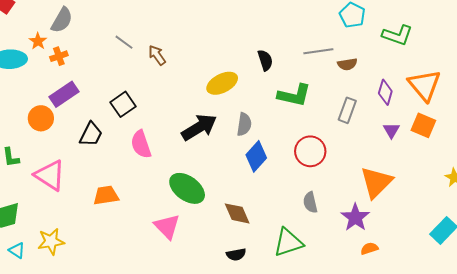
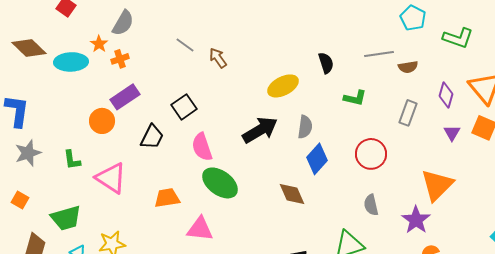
green L-shape: (294, 95) -> (355, 98), size x0.7
green ellipse: (187, 188) -> (220, 183), moved
brown diamond: (237, 213) -> (292, 194), moved
pink triangle: (167, 226) -> (200, 229), moved, turned -40

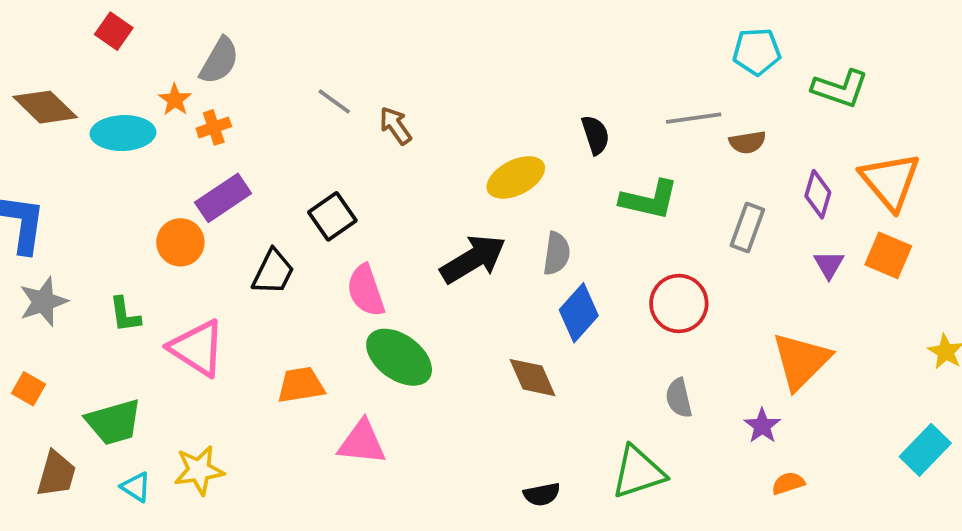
cyan pentagon: (413, 18) -> (757, 51), turned -30
green L-shape: (355, 98) -> (649, 200), size x1.4
purple star: (416, 220) -> (762, 426), size x0.7

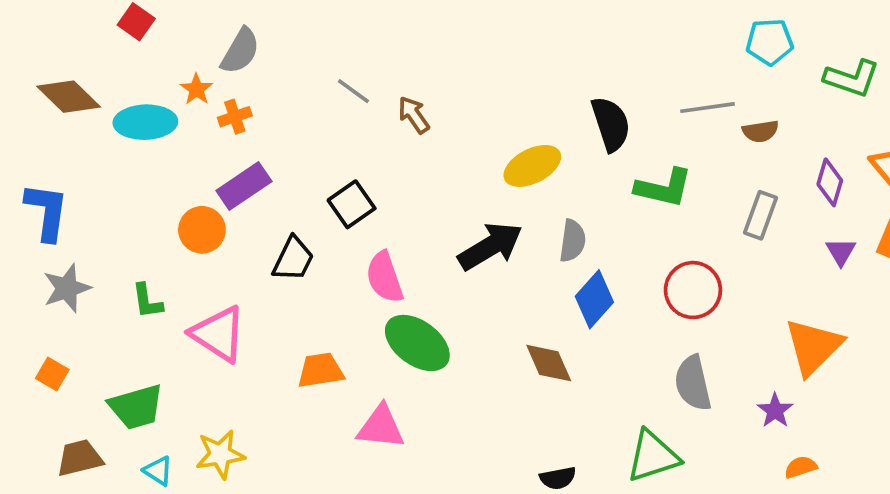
black semicircle: (595, 135) -> (611, 124), size x1.4
gray semicircle: (679, 398) -> (693, 383), size x1.4
brown trapezoid: (56, 474) -> (80, 458), turned -120

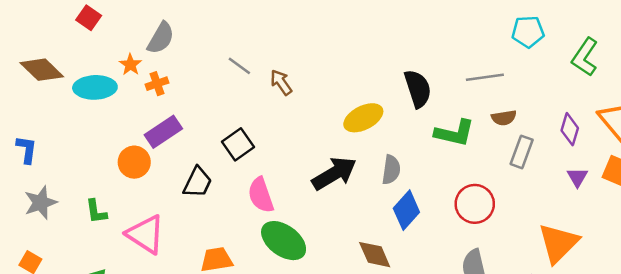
green L-shape: (852, 78) -> (585, 57), turned 105
brown semicircle: (760, 131) -> (504, 118), moved
blue L-shape: (47, 212) -> (27, 149), size x0.7

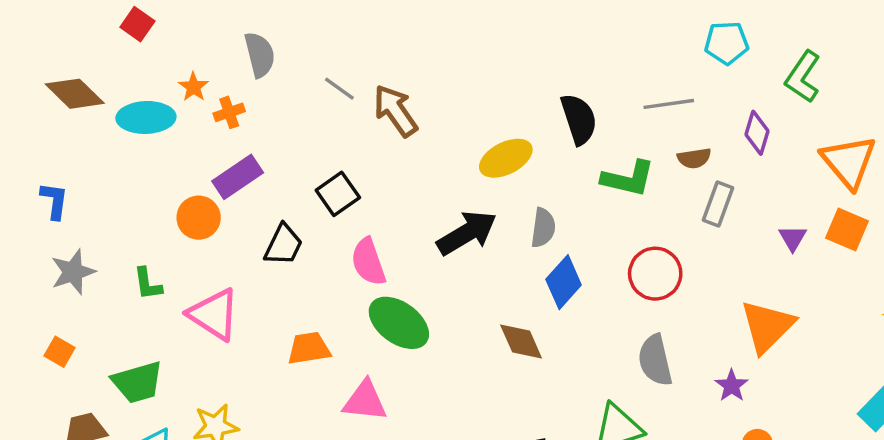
gray semicircle: (161, 38) -> (260, 55), moved, turned -44
brown arrow: (281, 82) -> (395, 111), size x1.5
purple diamond: (570, 129) -> (757, 133), moved

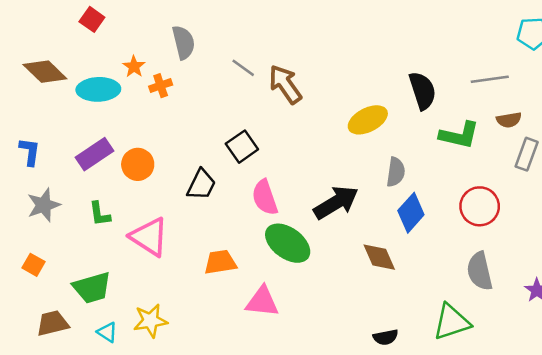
purple rectangle: (238, 177) -> (95, 154), moved
black arrow: (467, 233) -> (336, 203), moved

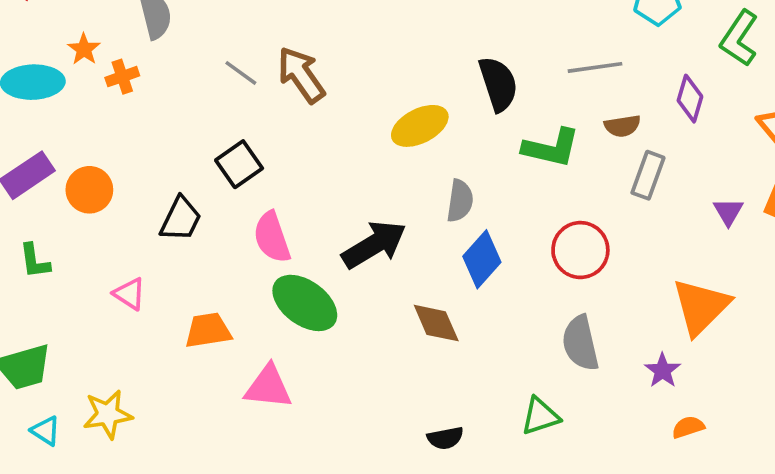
gray line: (243, 68) -> (241, 73), moved
pink triangle: (149, 237) -> (130, 294), moved, size x0.6
green triangle: (452, 322) -> (540, 416), size x0.7

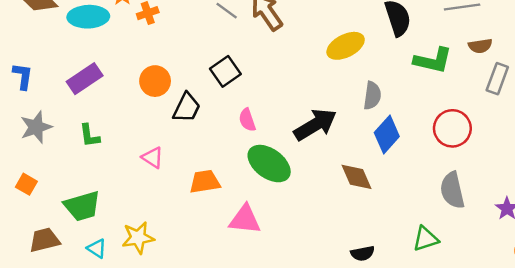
orange circle: (89, 190) -> (155, 81), moved
pink semicircle: (272, 237) -> (247, 120), size x0.7

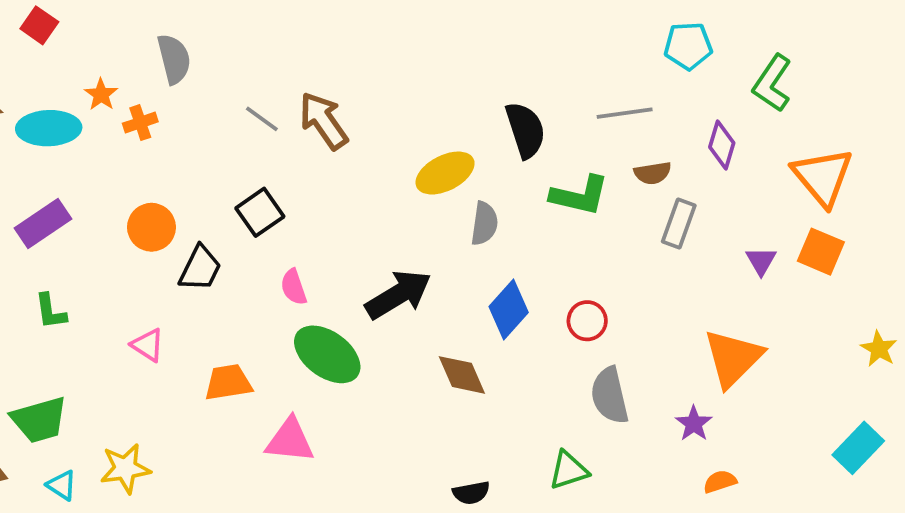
gray semicircle: (372, 96) -> (484, 223), moved
red circle: (452, 128) -> (587, 321), moved, size x0.7

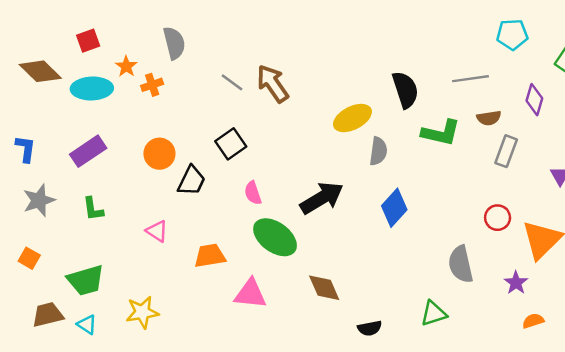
red square: (39, 25) -> (88, 41), moved, turned 35
red circle: (587, 321) -> (498, 218), moved
brown diamond: (462, 375) -> (324, 288), moved
cyan triangle: (62, 485) -> (87, 325), moved

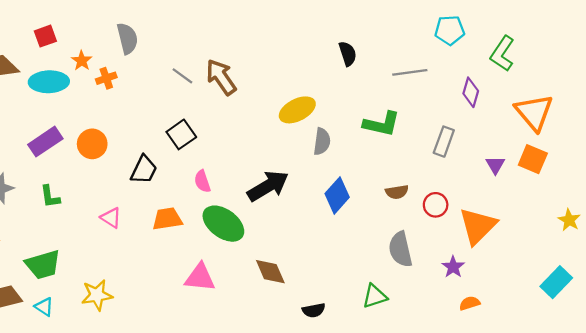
black semicircle: (405, 90) -> (348, 54), moved, size x0.7
brown semicircle: (489, 118) -> (397, 192), moved
orange circle: (159, 154) -> (92, 144), moved
orange trapezoid: (210, 256) -> (167, 219), moved

